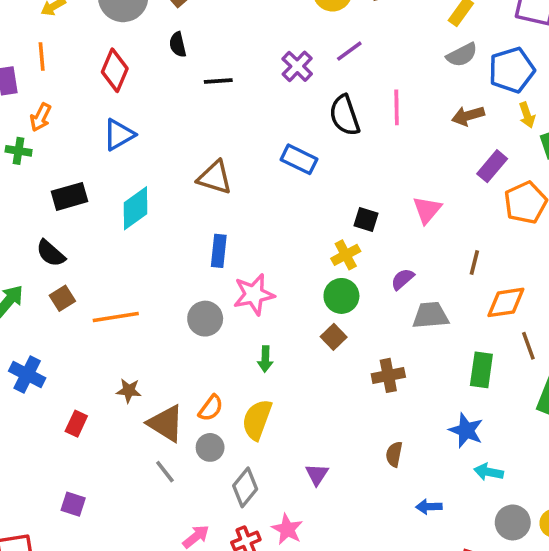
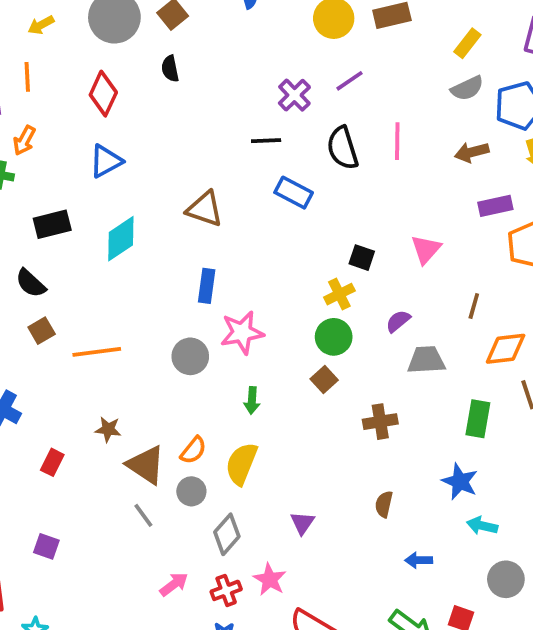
black line: (218, 81) -> (266, 141), moved
purple rectangle: (492, 166) -> (495, 206), turned 36

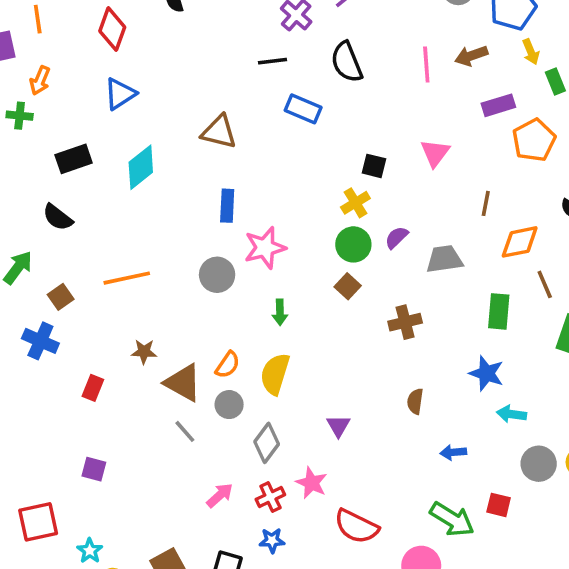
pink line: (397, 141) -> (426, 65), moved
purple semicircle: (398, 321) -> (397, 237), moved
brown square: (42, 331) -> (61, 297), moved

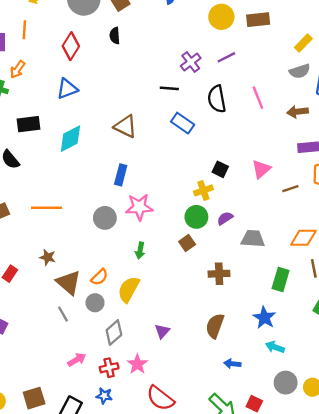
pink line: (426, 65) -> (258, 98), moved, turned -30
brown line: (486, 203) -> (290, 189), moved, turned 49
brown semicircle: (415, 401) -> (215, 326), size x1.5

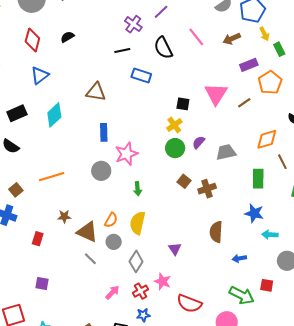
black semicircle: (115, 36) -> (67, 37), moved, turned 80
pink triangle: (261, 169) -> (216, 94), size x1.4
brown square: (187, 243) -> (184, 181), moved

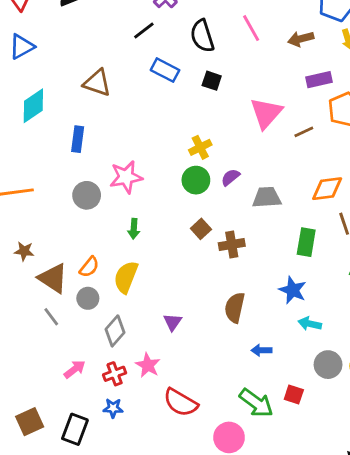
black line: (122, 51) -> (144, 31), turned -35
black square: (183, 104) -> (212, 81), moved
blue rectangle: (104, 132) -> (78, 139), moved

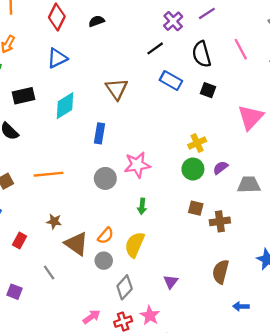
brown triangle: (97, 83) -> (117, 89), turned 35
brown square: (201, 229) -> (196, 208), turned -35
gray line: (51, 317) -> (49, 273), moved

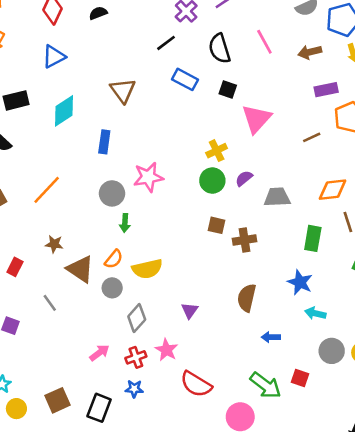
pink triangle: (251, 117) -> (256, 119), moved
orange line: (48, 174) -> (47, 190), turned -40
green arrow: (142, 206) -> (125, 223), moved
yellow semicircle: (135, 245) -> (147, 269), turned -125

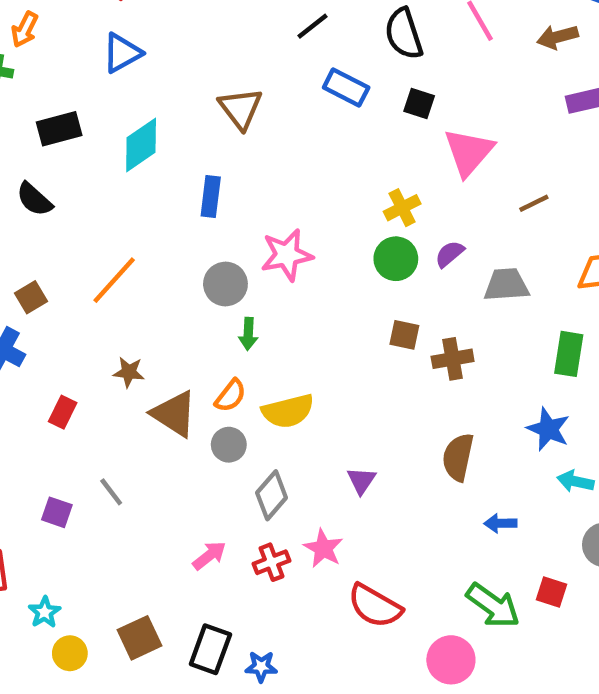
brown line: (312, 137) -> (534, 203), moved
gray line: (50, 303) -> (111, 492), moved
blue star: (134, 389) -> (261, 667), moved

